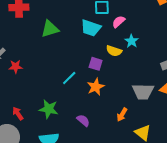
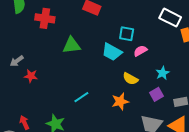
cyan star: (132, 41) -> (163, 73), moved
purple square: (96, 64) -> (157, 94), moved, turned 32
orange star: (96, 87) -> (120, 102), moved

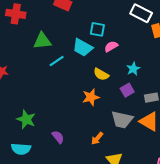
cyan line: (81, 97) -> (57, 61), moved

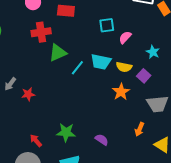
red cross: (16, 14) -> (41, 32), moved
cyan trapezoid: (83, 48) -> (101, 62), moved
purple square: (127, 90) -> (144, 76), moved

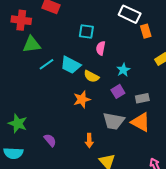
pink semicircle: (125, 37) -> (101, 48), turned -48
purple square: (144, 76) -> (118, 91), moved
orange arrow: (139, 129) -> (89, 141), turned -40

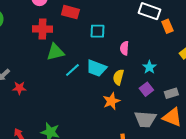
cyan square: (86, 32) -> (97, 31), moved
yellow semicircle: (91, 76) -> (118, 77), turned 84

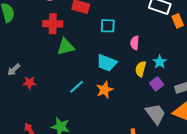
cyan line: (72, 70) -> (77, 87), moved
yellow semicircle: (118, 77) -> (141, 69), moved
orange star: (111, 101) -> (105, 90), moved
gray trapezoid: (145, 119) -> (156, 114), turned -130

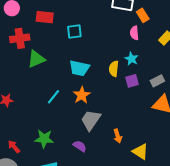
pink semicircle: (135, 43) -> (134, 33), moved
purple square: (157, 84) -> (132, 81), turned 32
gray trapezoid: (156, 114) -> (91, 120), moved, turned -100

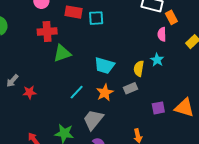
cyan square: (74, 32) -> (96, 18), moved
purple square: (132, 81) -> (158, 108), moved
gray rectangle: (157, 81) -> (131, 88), moved
gray trapezoid: (91, 120) -> (93, 120), moved

